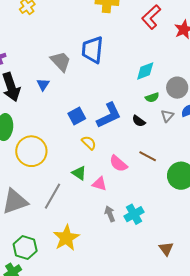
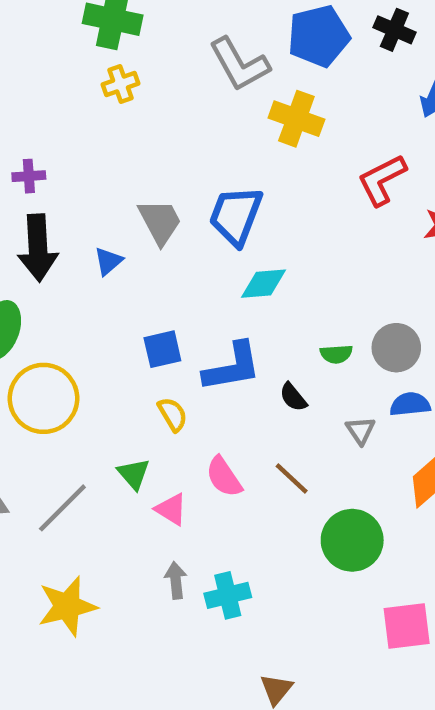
cyan diamond: (145, 71) -> (264, 284), moved
gray triangle: (167, 116) -> (360, 430), moved, turned -32

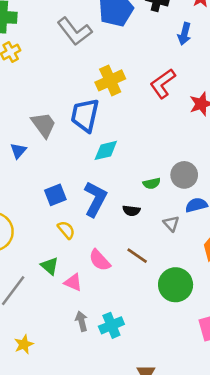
yellow cross: (296, 119) -> (110, 80), moved, turned -36
blue L-shape: (232, 367) -> (95, 199), turned -44
black semicircle: (293, 397) -> (131, 211), turned -35
yellow star: (67, 606) -> (24, 344), size x0.6

